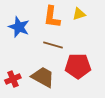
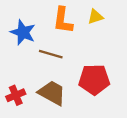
brown line: (53, 45) -> (51, 54), moved

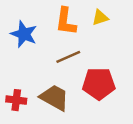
brown line: (51, 54) -> (68, 57), moved, turned -40
red cross: (16, 95) -> (16, 100), turned 30

